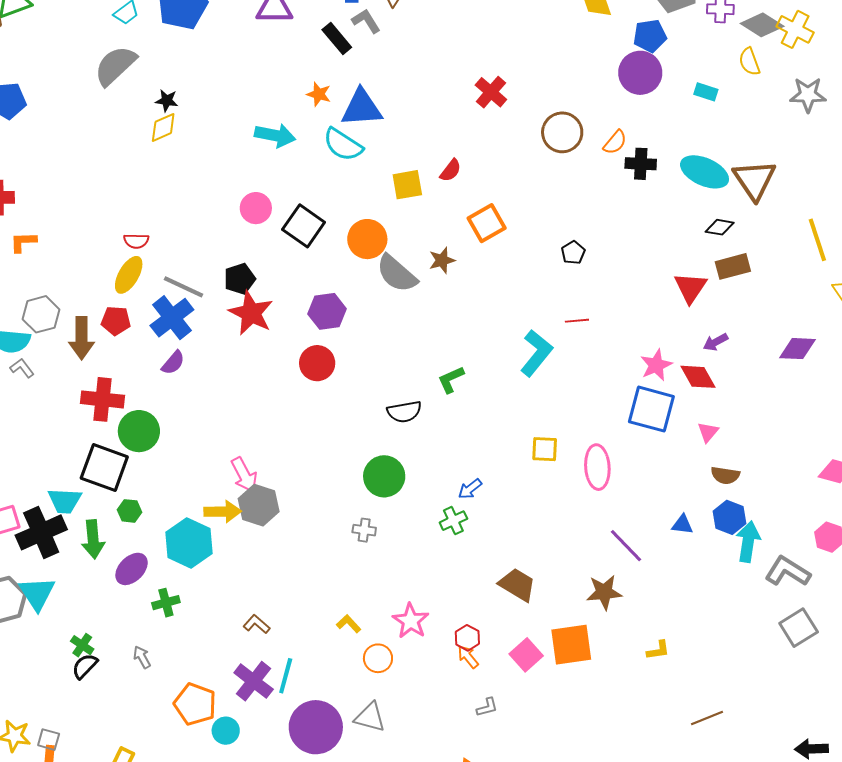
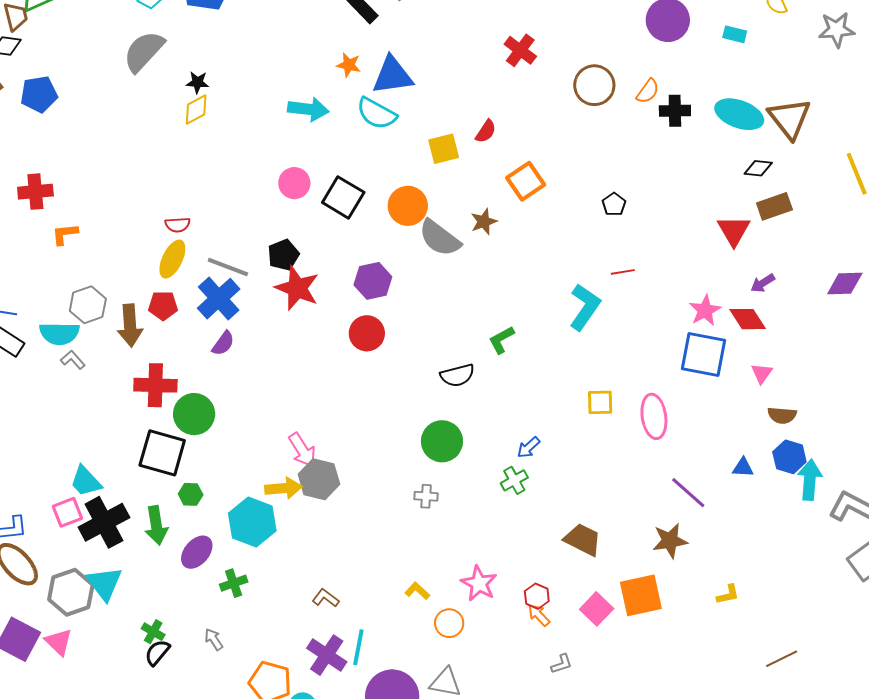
cyan trapezoid: (65, 501) -> (86, 481), moved, turned 48

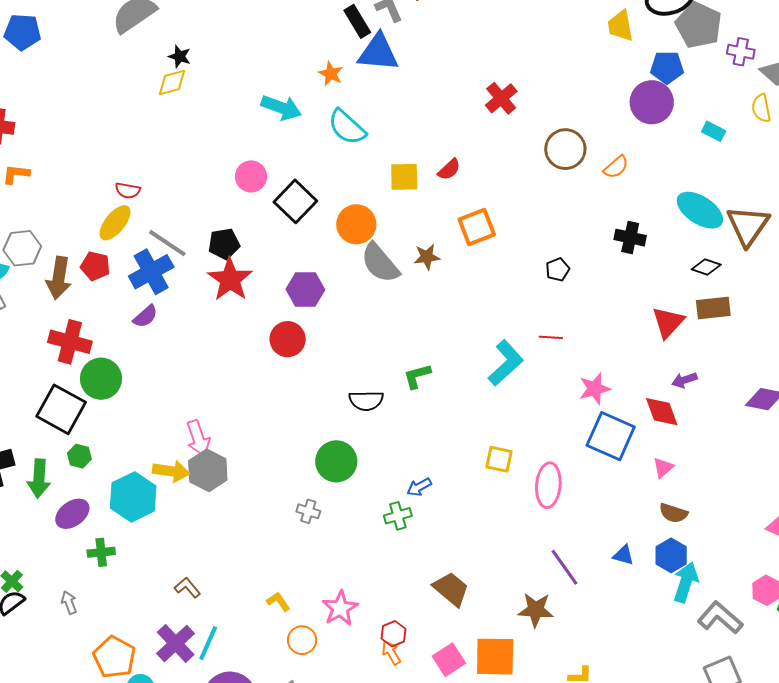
blue triangle: (392, 75) -> (378, 52), moved
black cross: (675, 111) -> (630, 238), moved
pink star: (705, 310) -> (595, 389), moved

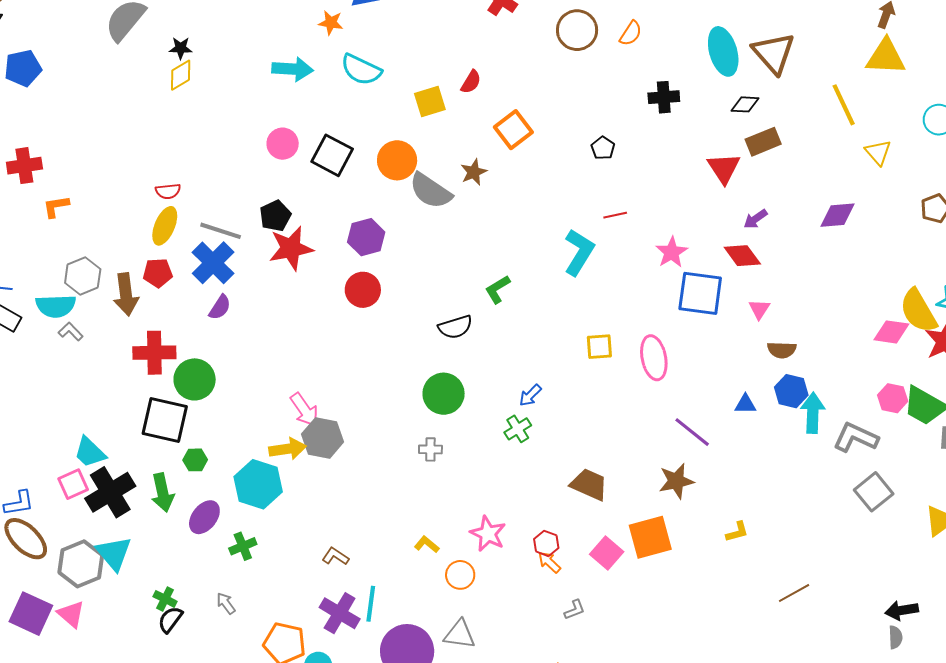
cyan ellipse: (700, 210) -> (723, 51), turned 57
red star: (230, 279) -> (291, 248), turned -30

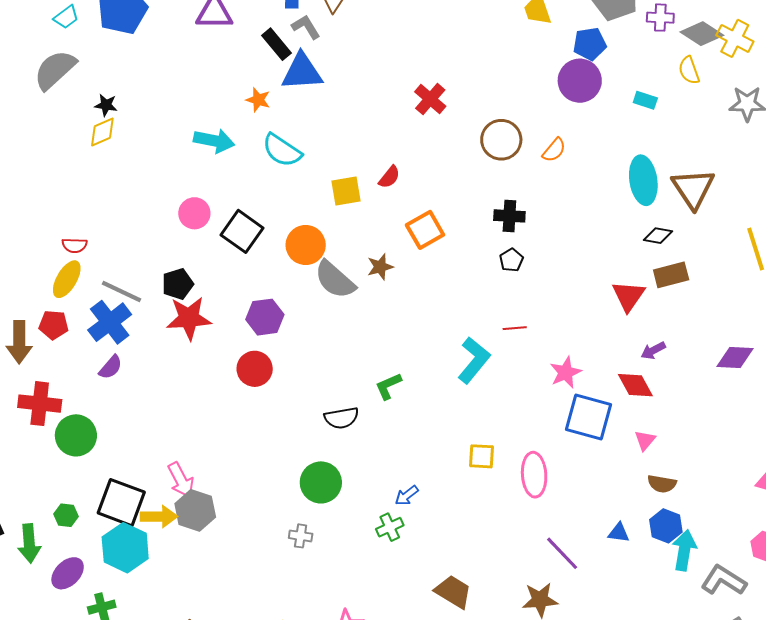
black cross: (664, 97) -> (509, 216), moved
black square: (165, 420) -> (121, 503), moved

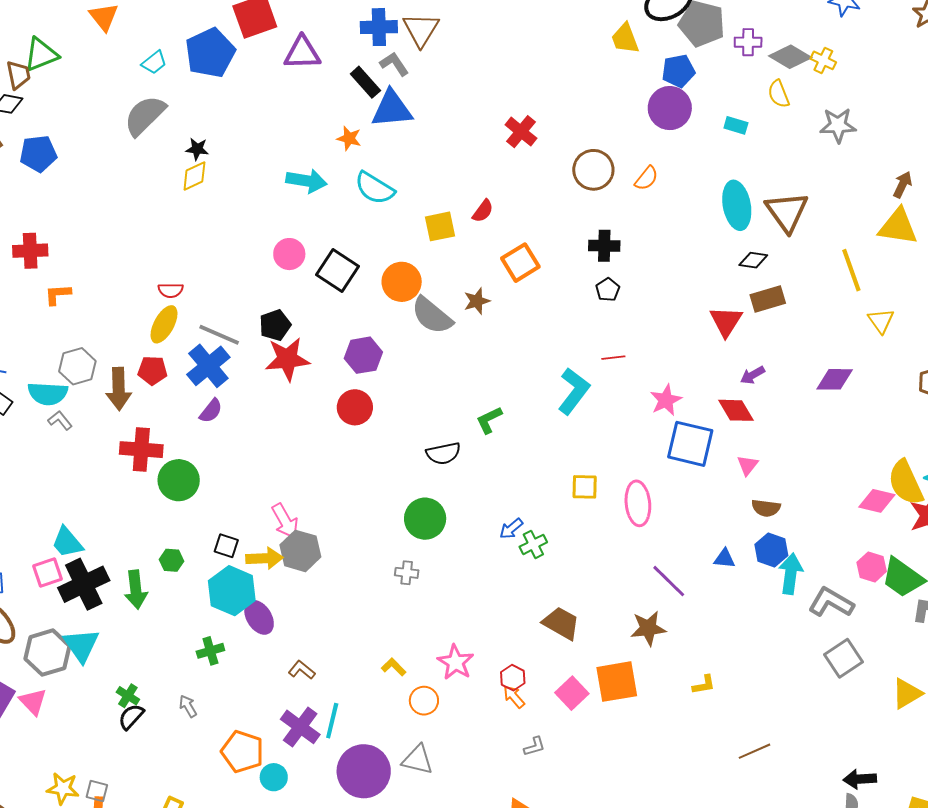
yellow cross: (735, 38) -> (823, 60), size x0.7
black square: (121, 503) -> (226, 546), size x0.5
green cross: (390, 527) -> (533, 544), moved
purple ellipse: (68, 573) -> (259, 617), moved, turned -76

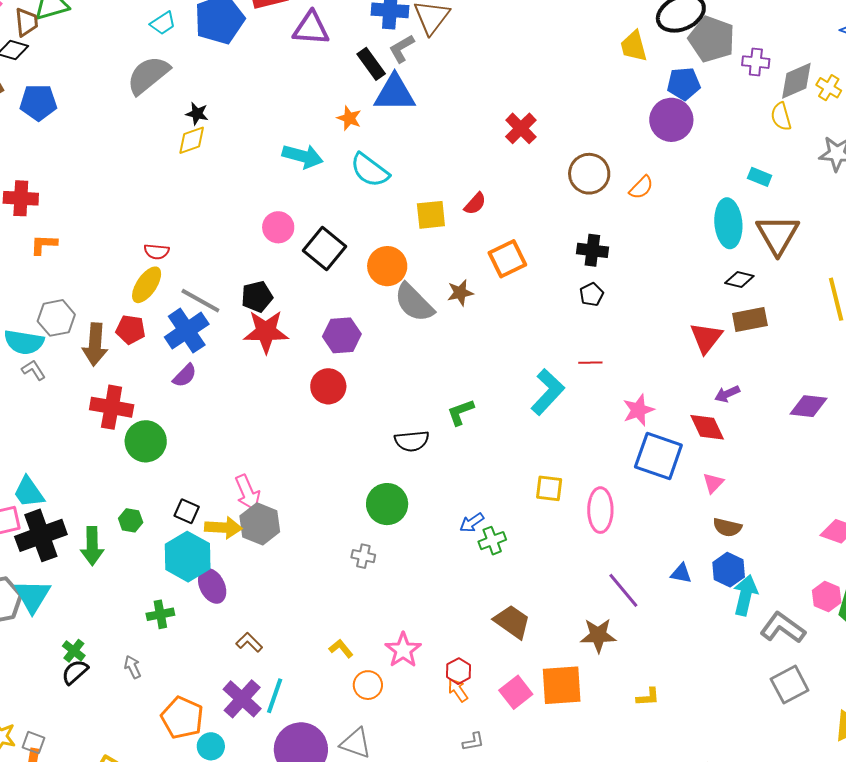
gray diamond: (790, 57) -> (796, 81), turned -60
gray L-shape: (394, 64) -> (402, 49), turned -92
cyan rectangle: (736, 125) -> (760, 177), moved

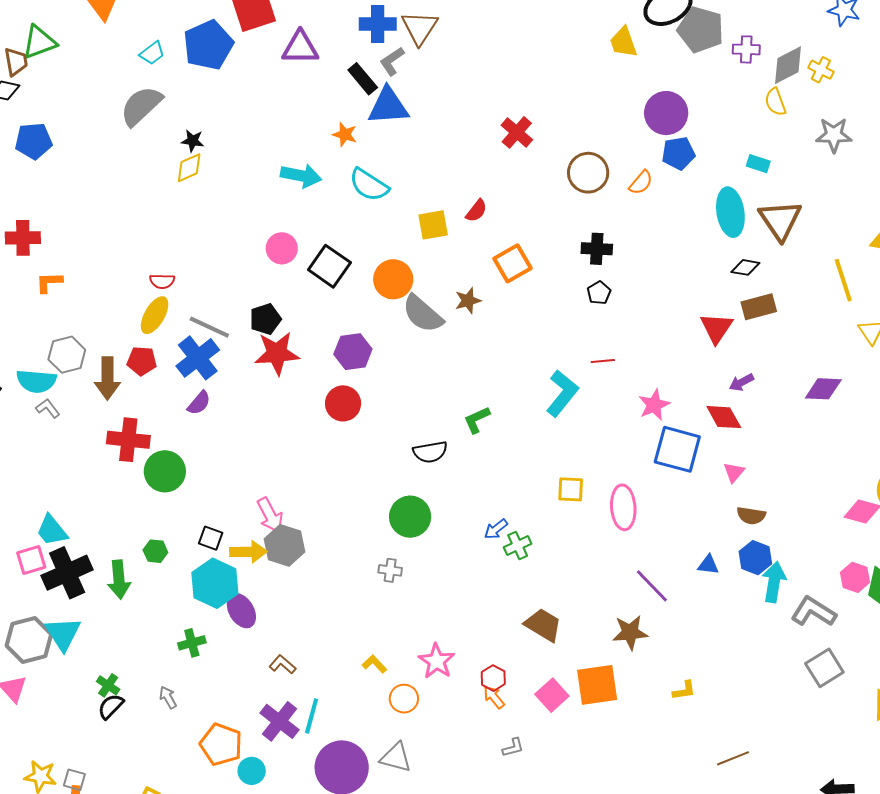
blue pentagon: (684, 84) -> (678, 153), moved

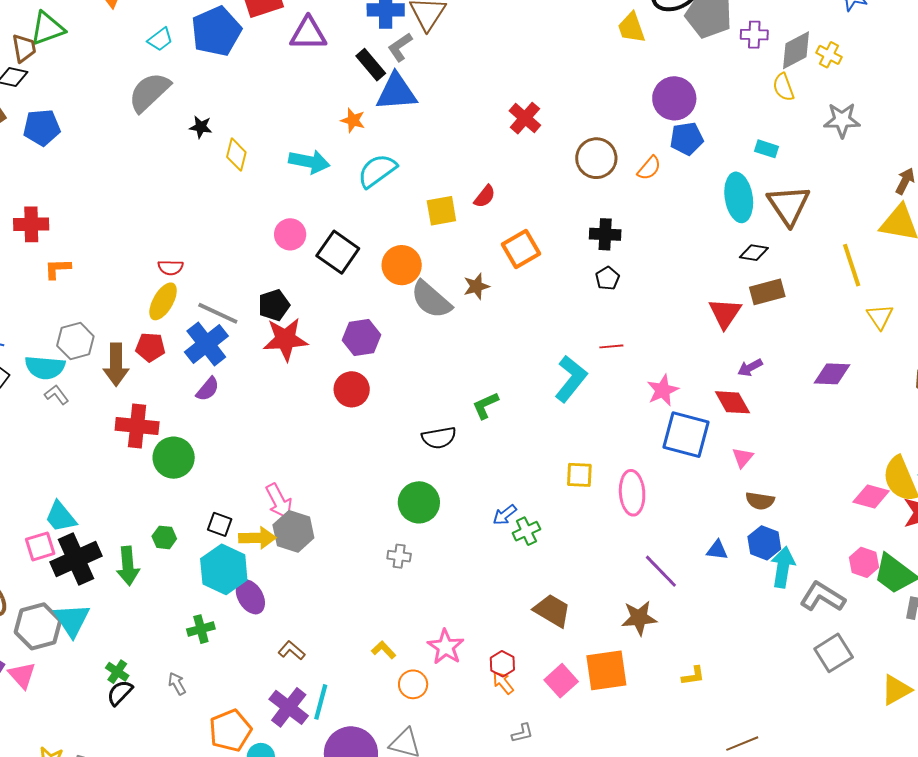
yellow diamond: (189, 168) -> (236, 155), moved, turned -52
cyan semicircle: (369, 185) -> (377, 171), turned 111
orange pentagon: (221, 744) -> (230, 730), turned 30

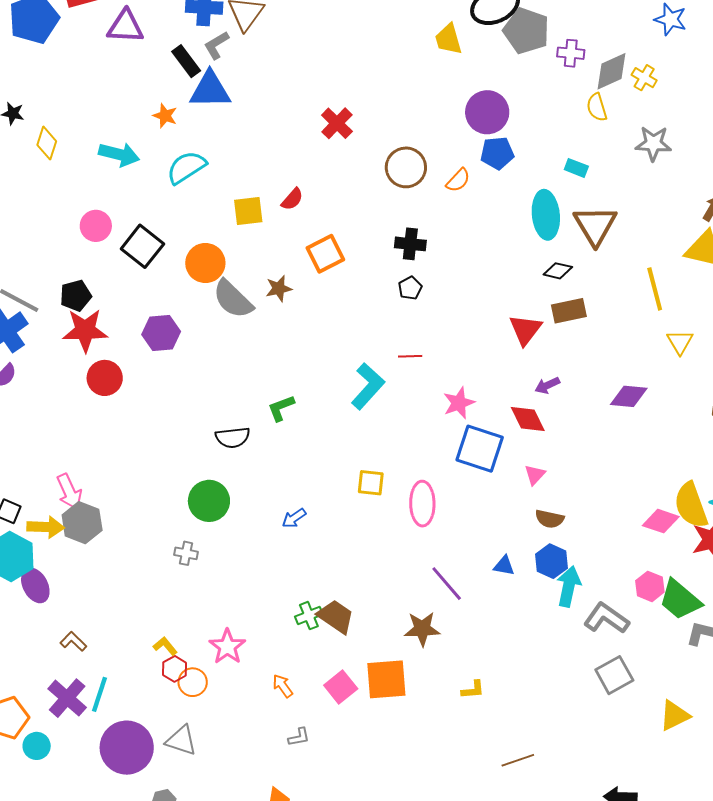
red circle: (352, 389) -> (105, 378), moved
green cross: (526, 531) -> (309, 616), moved
red hexagon: (502, 664) -> (175, 669), moved

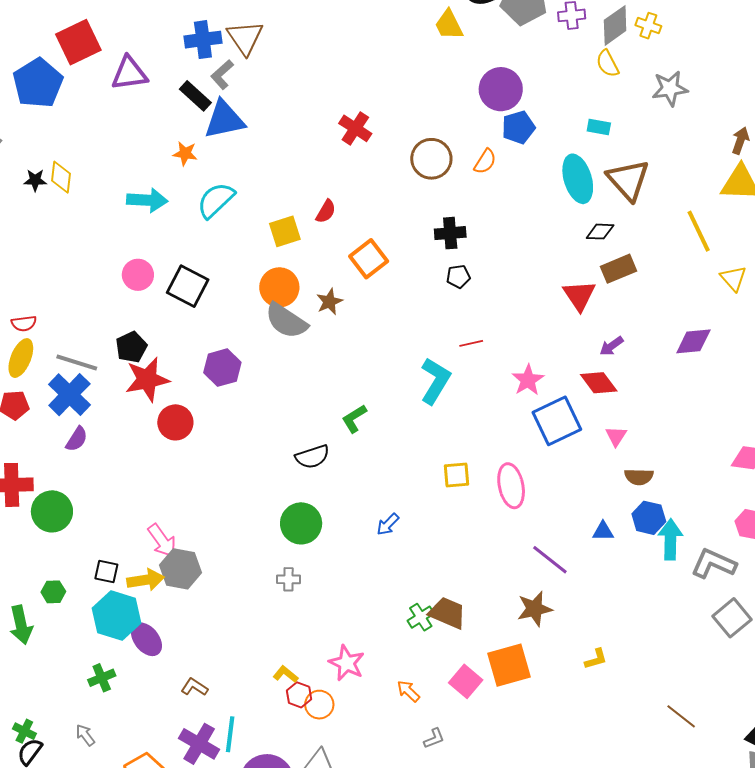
yellow diamond: (47, 143) -> (61, 177), moved
orange circle: (205, 263) -> (279, 287), moved
black pentagon: (410, 288) -> (458, 276), turned 30
blue square: (480, 449) -> (557, 421), turned -33
brown line: (518, 760) -> (681, 716), moved, turned 68

